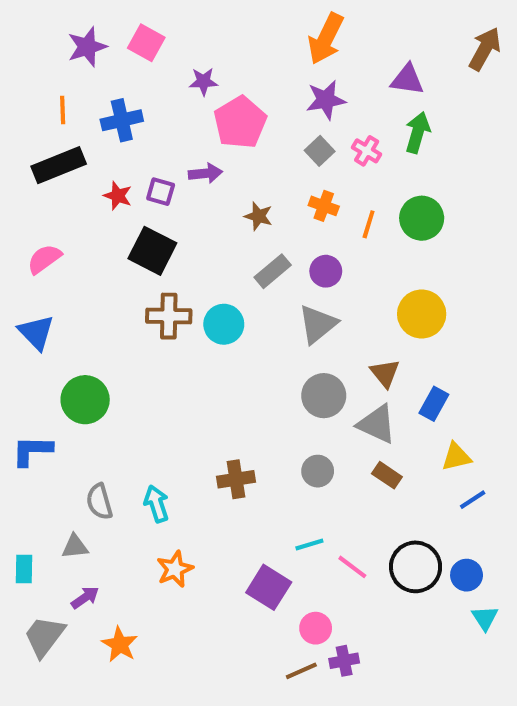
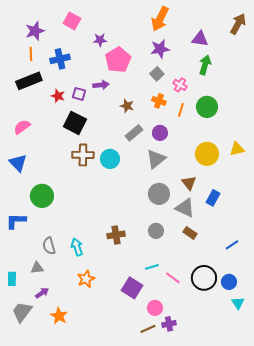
purple star: (87, 47) -> (35, 31), moved
pink cross: (367, 151) -> (180, 85), moved
yellow triangle: (456, 457) -> (237, 149), moved

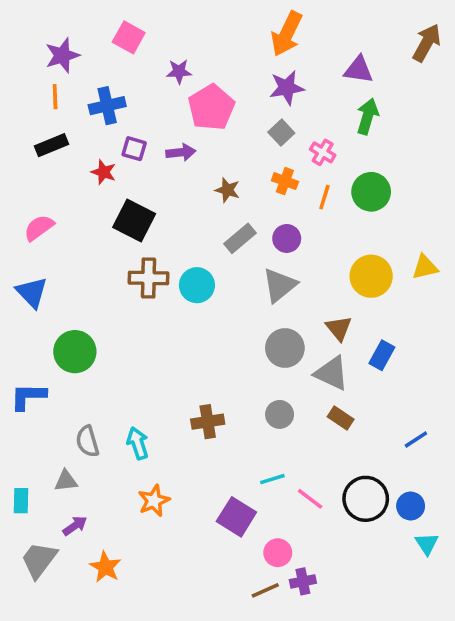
black rectangle: (29, 81) -> (52, 145), size x0.7
purple square: (79, 94) -> (134, 149), moved

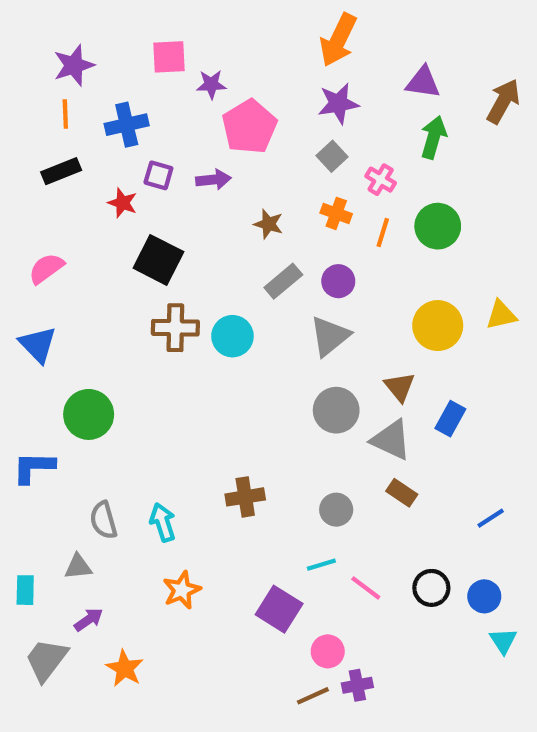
pink square: (129, 37) -> (169, 57), moved, turned -32
brown arrow: (427, 43) -> (503, 101), moved
gray circle: (280, 414) -> (336, 510), moved
black circle: (366, 499) -> (431, 588), size x0.7

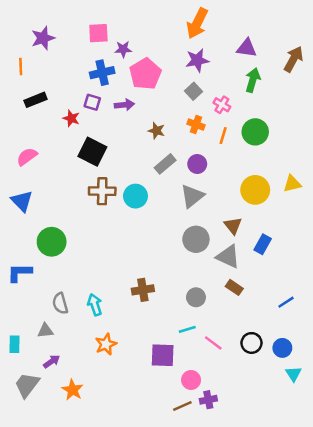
orange line: (65, 114) -> (21, 66), moved
blue cross: (127, 125) -> (102, 73), moved
purple square: (279, 609) -> (163, 355), turned -30

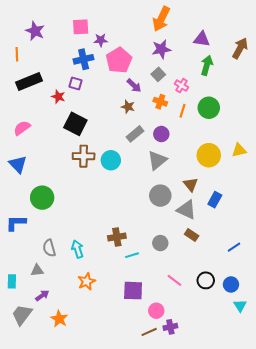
purple star: (43, 38) -> (35, 31), turned -30
black rectangle: (36, 100) -> (29, 81), size x1.4
purple arrow: (124, 105) -> (134, 86), moved, turned 49
cyan line: (187, 329) -> (132, 255), moved

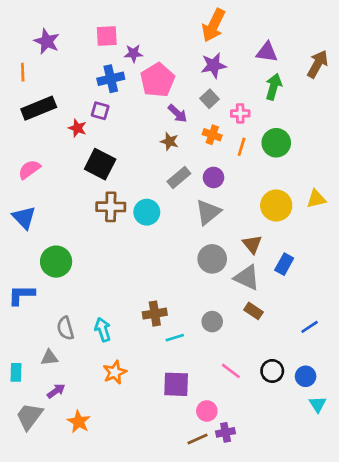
pink cross: (181, 86) -> (240, 113), turned -32

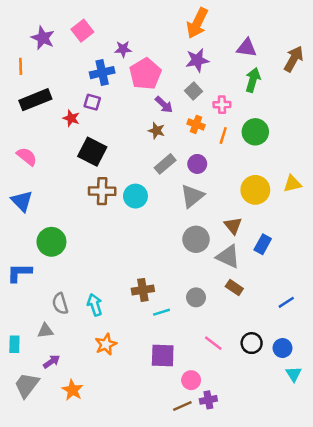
pink square: (107, 36) -> (82, 31), moved, turned -35
pink semicircle: (29, 169) -> (27, 157), turned 75

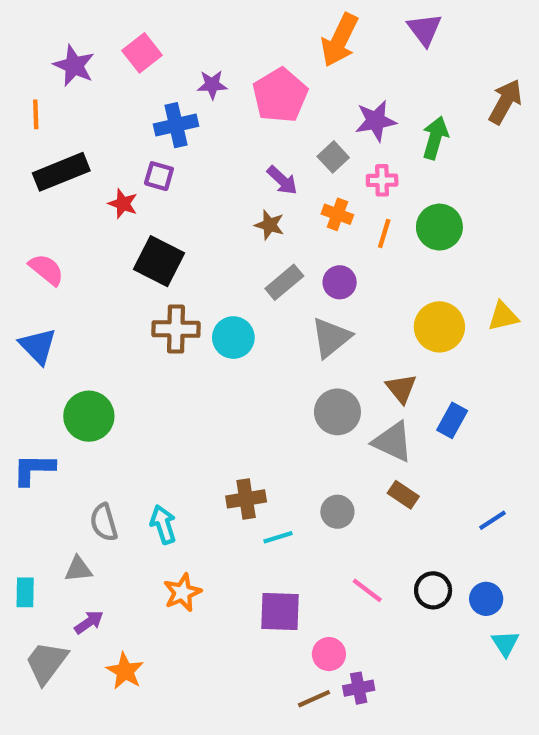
purple triangle: (247, 48) -> (425, 29), moved, turned 45
purple star: (197, 60) -> (376, 121), moved
pink pentagon: (145, 74) -> (280, 95), moved

